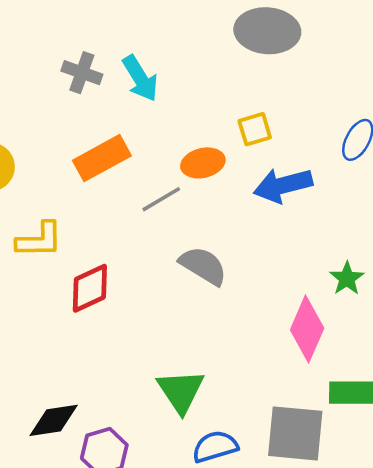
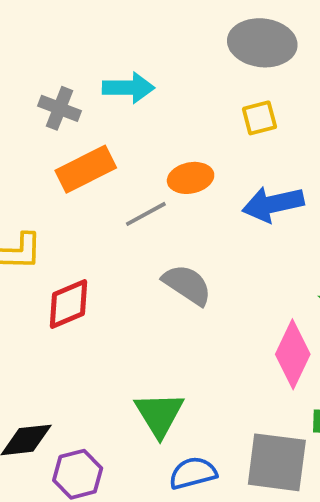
gray cross: (82, 73) -> (60, 108), moved
cyan arrow: (140, 78) -> (128, 88), turned -60
yellow square: (255, 129) -> (259, 118), moved

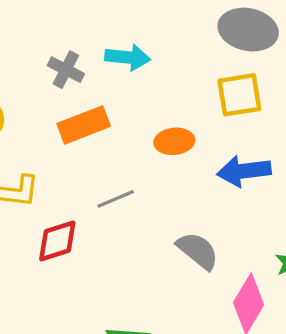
yellow square: (259, 118) -> (239, 95), size x1.5
gray line: (146, 214) -> (116, 199), moved
gray semicircle: (187, 285) -> (198, 251), moved

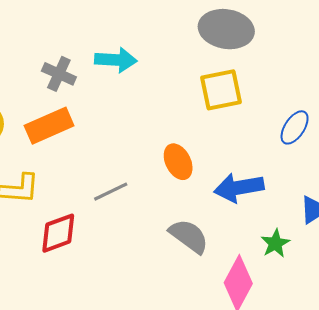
orange rectangle: (84, 125) -> (49, 126), moved
orange ellipse: (174, 141) -> (178, 162), moved, turned 72
blue arrow: (244, 171) -> (239, 188), moved

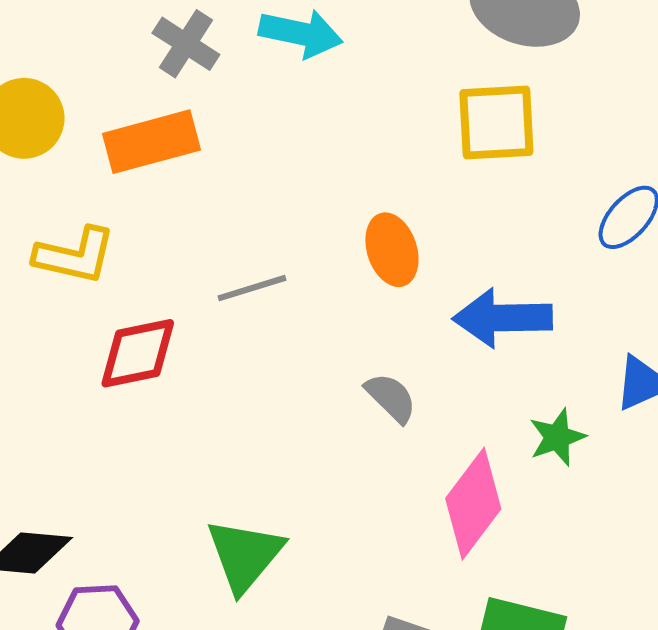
gray semicircle: (189, 236) -> (391, 398), size x0.7

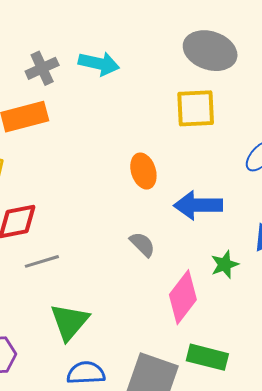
gray cross: (186, 44) -> (42, 68), turned 32
gray line: (252, 288) -> (42, 261), moved

